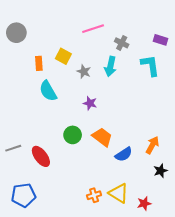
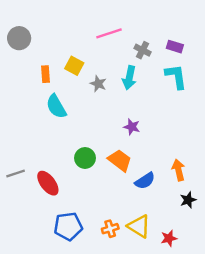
purple rectangle: (160, 40) -> (175, 47), moved
purple star: (90, 103) -> (132, 127), moved
orange arrow: (152, 145) -> (178, 170), turned -42
blue pentagon: (24, 195) -> (68, 226), moved

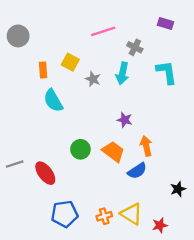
purple rectangle: (175, 47) -> (165, 23), moved
orange arrow: (178, 170) -> (146, 146), moved

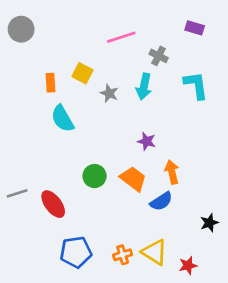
gray circle: (18, 36) -> (21, 29), moved

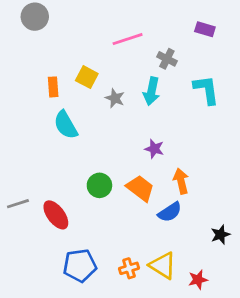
gray circle: (21, 29) -> (35, 17), moved

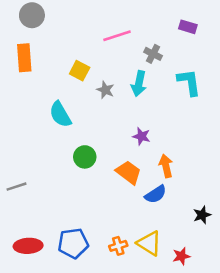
orange rectangle: (53, 87) -> (24, 58), moved, size x1.5
green circle: (99, 185) -> (85, 157), moved
red ellipse: (56, 215) -> (28, 246), moved, turned -56

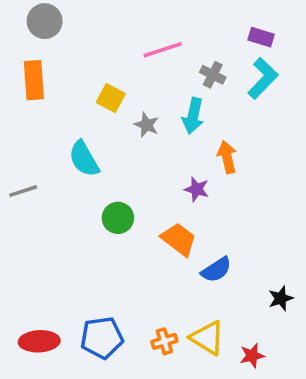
cyan L-shape: (189, 82) -> (263, 78), moved, turned 52
orange arrow: (166, 166) -> (227, 157), moved
gray line: (16, 187) -> (23, 191), moved

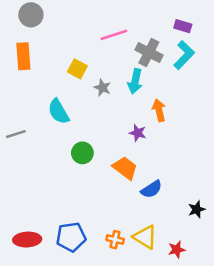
gray cross: (213, 75) -> (149, 52), size x1.5
orange cross: (164, 341) -> (115, 240), turned 30

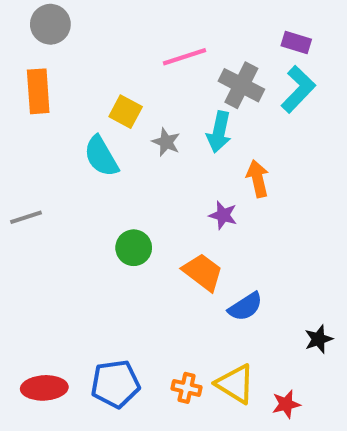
cyan semicircle: (59, 111) -> (101, 156), moved

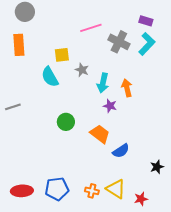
yellow square: (126, 112) -> (62, 55), turned -35
cyan arrow: (219, 132) -> (103, 83), moved

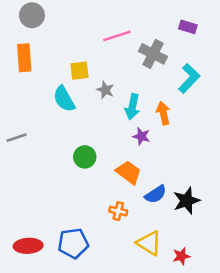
cyan L-shape: (147, 44) -> (189, 78), moved
black star: (157, 167) -> (187, 201), moved, size x1.5
orange cross: (92, 191) -> (118, 211), moved

